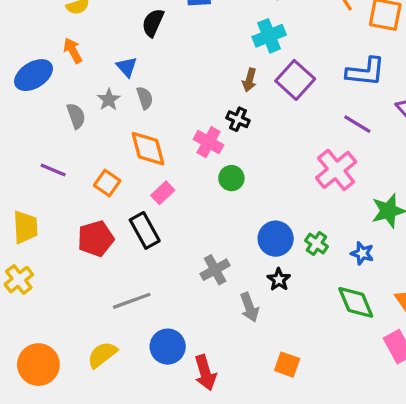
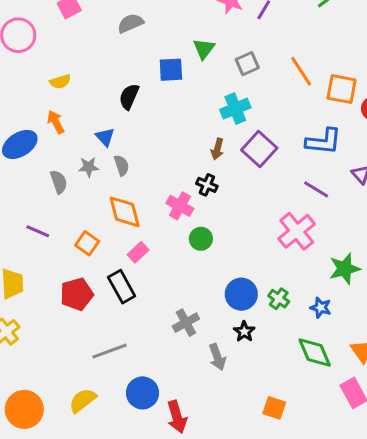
gray star: (109, 100) -> (89, 167), turned 30
orange square: (287, 365) -> (274, 408), moved

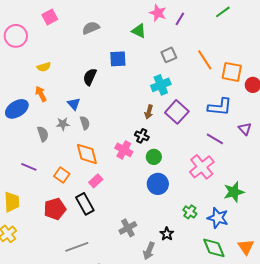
green triangle: (204, 49) -> (139, 31), moved, turned -42
green circle: (201, 239) -> (154, 157), moved
blue circle: (241, 294) -> (158, 184), moved
blue star: (321, 308) -> (218, 218), size x1.5
gray arrow: (217, 357) -> (149, 251), turned 42

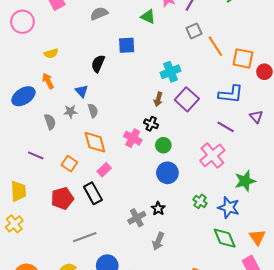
gray square: (169, 55) -> (194, 31), moved
black star: (167, 234) -> (158, 209), moved

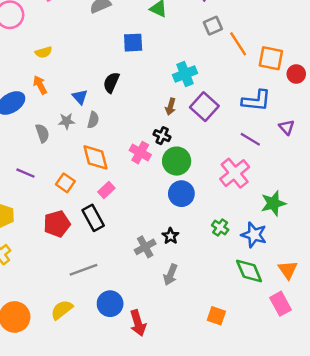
black semicircle: (98, 64) -> (111, 82), moved
gray semicircle: (93, 111) -> (93, 120), turned 32
green circle: (163, 145) -> (177, 161), size x1.5

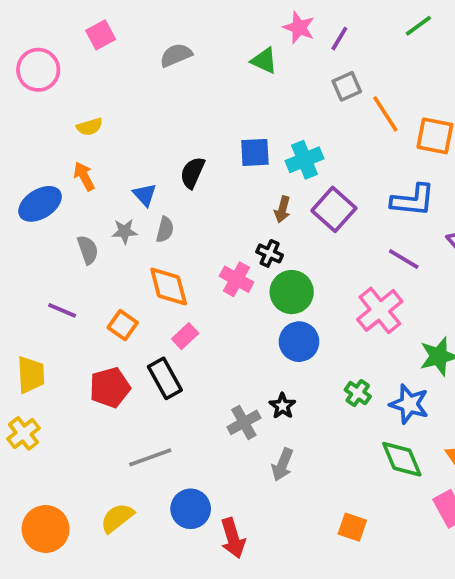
blue square: (133, 43) -> (255, 152), moved

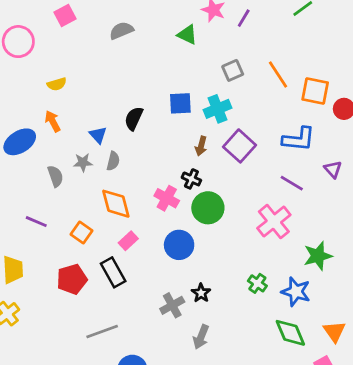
gray square: (347, 86) -> (233, 70), moved
blue circle: (299, 342) -> (179, 245), moved

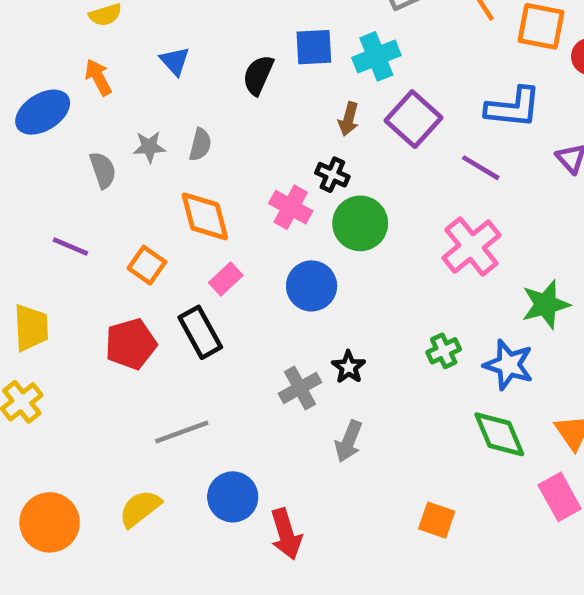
black semicircle: (134, 118) -> (258, 75), moved
blue triangle: (98, 135) -> (175, 61), moved
purple line: (292, 183) -> (481, 168), moved
green cross: (257, 283) -> (444, 351), turned 30

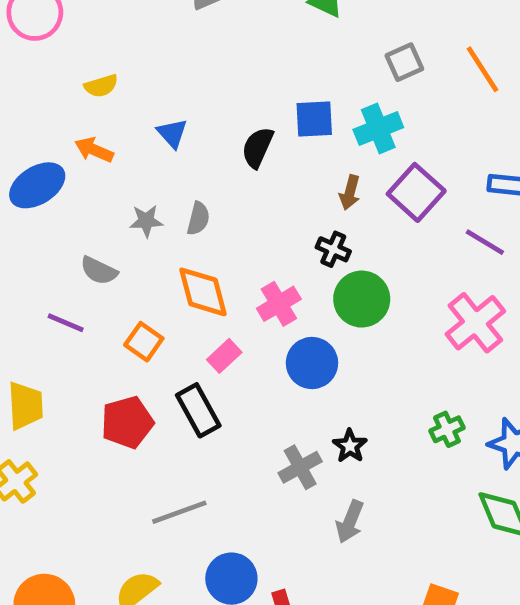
orange arrow: (98, 77) -> (94, 150), turned -39
gray semicircle: (103, 170) -> (99, 271), moved, turned 135
pink cross: (291, 207) -> (279, 304), moved, turned 30

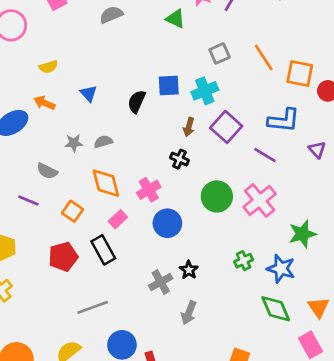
gray semicircle: (198, 219) -> (103, 142), turned -120
green circle: (362, 299) -> (217, 196), moved

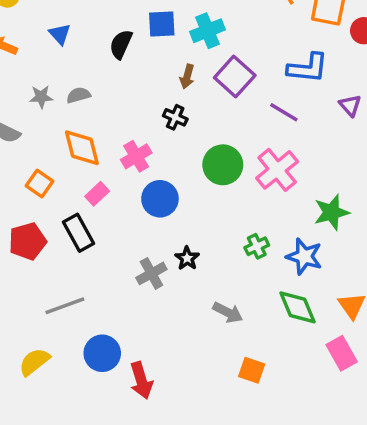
gray arrow: (189, 313) -> (228, 313), moved, turned -85

